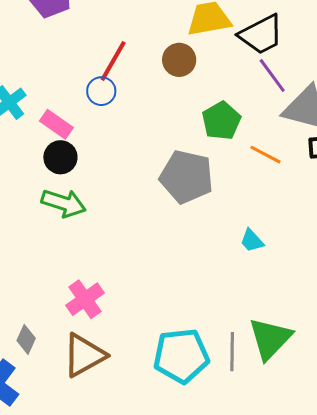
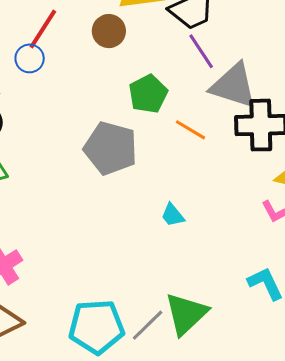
gray line: (232, 352) -> (148, 325), turned 42

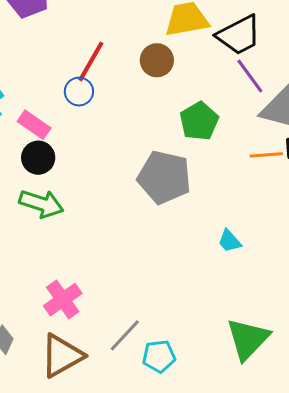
orange line: (190, 130) -> (266, 155), moved, turned -32
gray line: (148, 325) -> (125, 335), moved
cyan pentagon: (96, 327) -> (159, 356), size x0.6

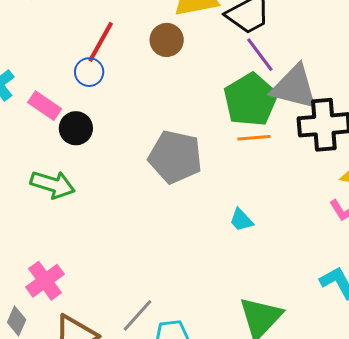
green pentagon: (199, 121) -> (251, 100), moved, size x1.4
orange line: (266, 155) -> (254, 138), moved
black circle: (38, 158) -> (76, 128), moved
pink cross: (63, 300) -> (45, 281), moved

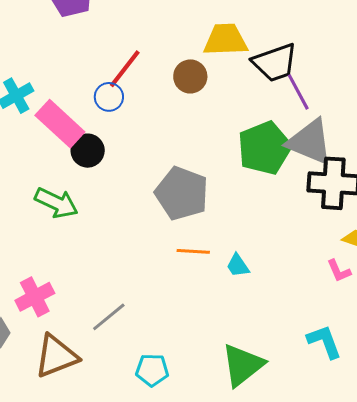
purple line: (260, 55) -> (298, 92), moved
pink rectangle: (45, 106) -> (60, 124), size x1.5
orange line: (254, 138) -> (193, 251), moved
gray line: (138, 315) -> (109, 317), moved

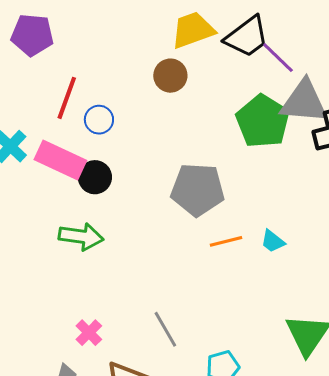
red line: (125, 69) -> (67, 98), moved
pink cross: (35, 297) -> (89, 333), size x0.7
gray line: (109, 317) -> (165, 329), turned -63

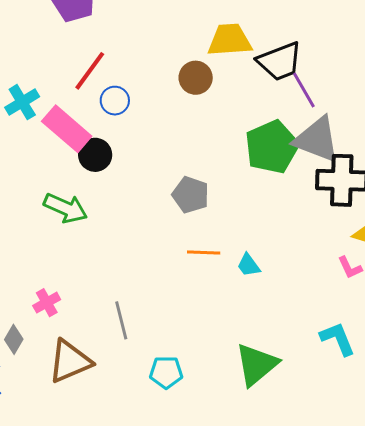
gray pentagon: (198, 190) -> (191, 195), size x0.7

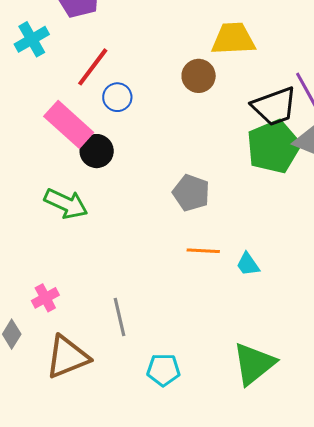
black trapezoid: (280, 61) -> (274, 106), moved
cyan cross: (22, 102) -> (32, 39), moved

